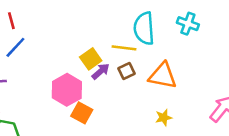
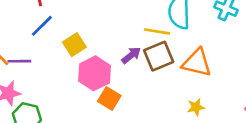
yellow square: (91, 59) -> (74, 45), moved
brown square: (127, 71) -> (159, 56), size x1.6

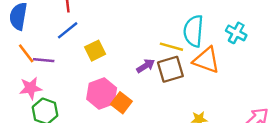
orange triangle: (197, 63) -> (206, 60), moved
pink hexagon: (95, 73) -> (102, 94), moved

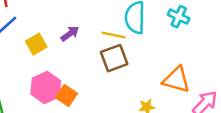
orange triangle: (206, 60) -> (176, 80), moved
purple arrow: (146, 66) -> (70, 34), moved

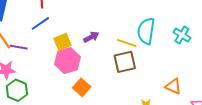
orange triangle: (176, 80) -> (173, 86), size x0.7
pink hexagon: (46, 87) -> (67, 61), moved

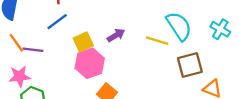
cyan semicircle: (146, 31) -> (179, 26), turned 140
brown square: (125, 62) -> (190, 65), moved

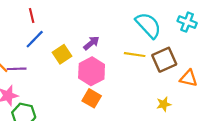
yellow line: (157, 41) -> (135, 55), moved
pink hexagon: (90, 63) -> (92, 71), moved

